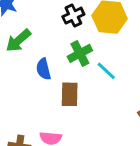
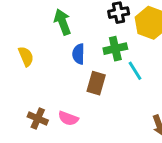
green arrow: (18, 41) -> (63, 22), turned 95

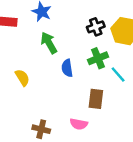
brown rectangle: (96, 83) -> (96, 99), moved
pink semicircle: (68, 118) -> (79, 124), moved

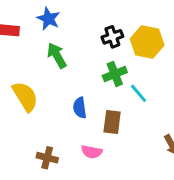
blue semicircle: (67, 68) -> (80, 108), moved
yellow semicircle: (22, 78) -> (25, 96), size x1.5

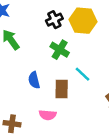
green cross: (115, 74) -> (60, 50), turned -30
cyan line: (139, 93) -> (83, 74), moved

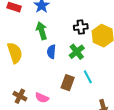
blue semicircle: (34, 80) -> (51, 52), moved
pink semicircle: (48, 115) -> (42, 98), moved

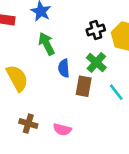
brown rectangle: (68, 83) -> (84, 86), moved
brown cross: (20, 96) -> (28, 124), moved

